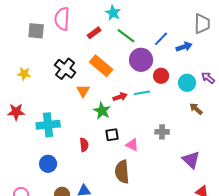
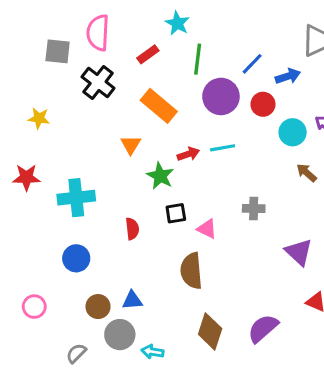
green line: (126, 36) -> (198, 59), turned 60
black cross: (65, 69) -> (98, 82), moved
red circle: (161, 76) -> (263, 104), moved

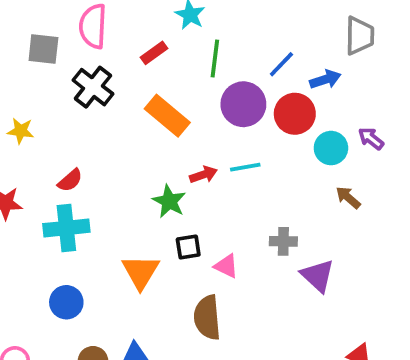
red circle: (263, 104) -> (295, 114), size x1.4
orange triangle: (131, 145) -> (141, 272), moved, size x1.5
red semicircle: (132, 229) -> (70, 180), moved, turned 55
purple triangle: (299, 252) -> (318, 276), moved

